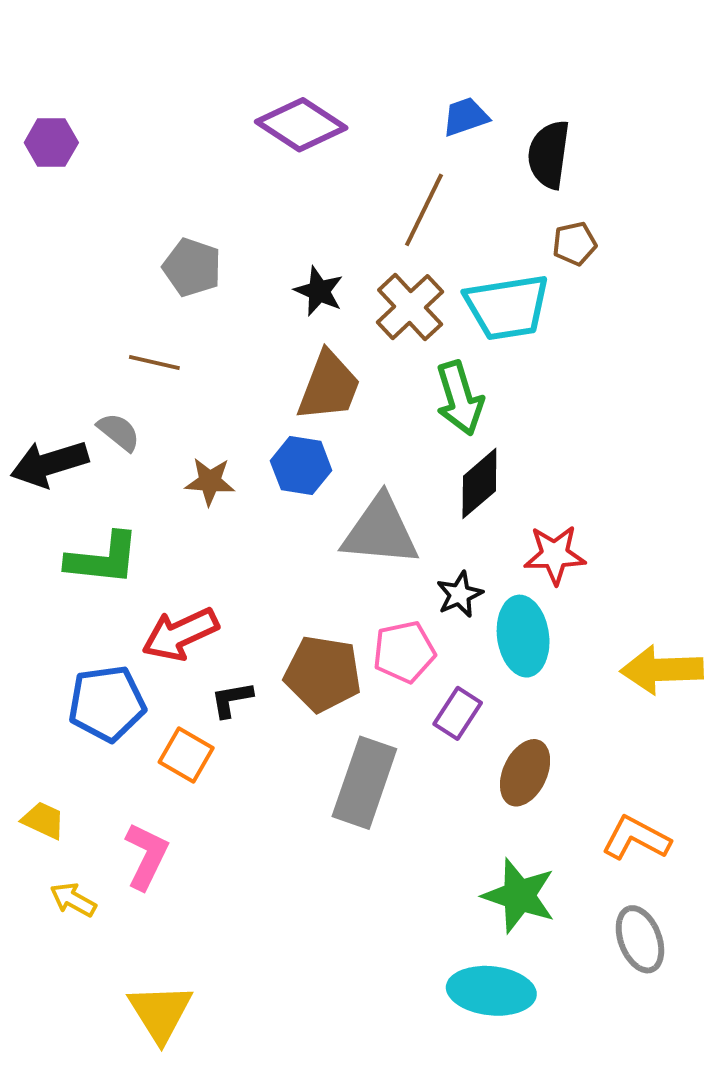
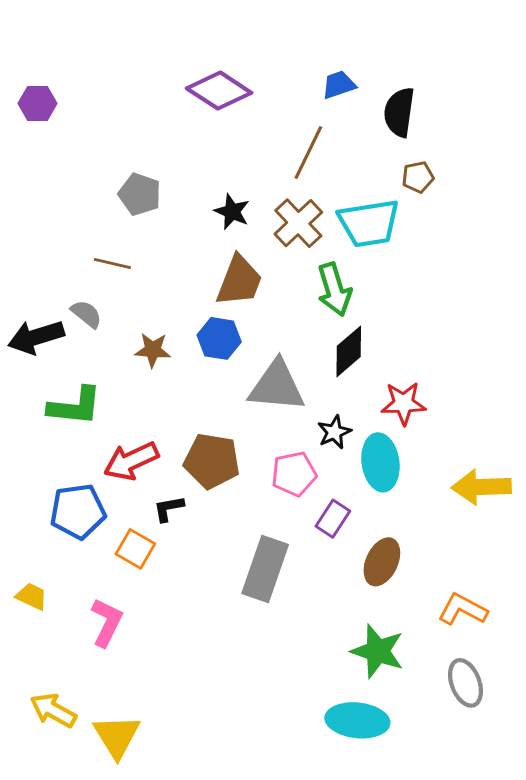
brown pentagon: (323, 674) -> (212, 461), moved
yellow arrow: (73, 900) -> (53, 710), moved, size x1.4

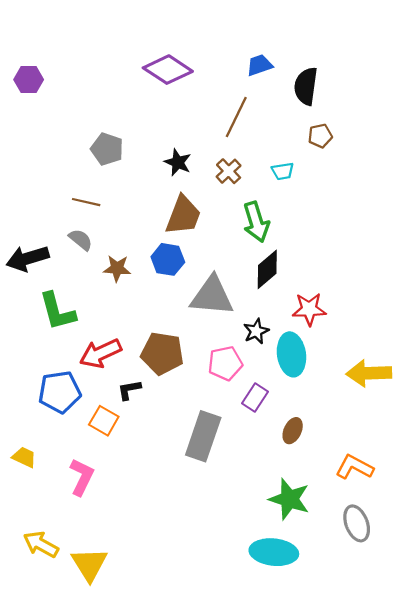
brown cross: (298, 223) -> (229, 171), size x0.7
cyan trapezoid: (369, 223) -> (283, 171), size x0.5
gray semicircle: (86, 314) -> (81, 240), moved
green L-shape: (75, 406) -> (57, 311), turned 69
brown ellipse: (382, 562) -> (293, 431), size x0.7

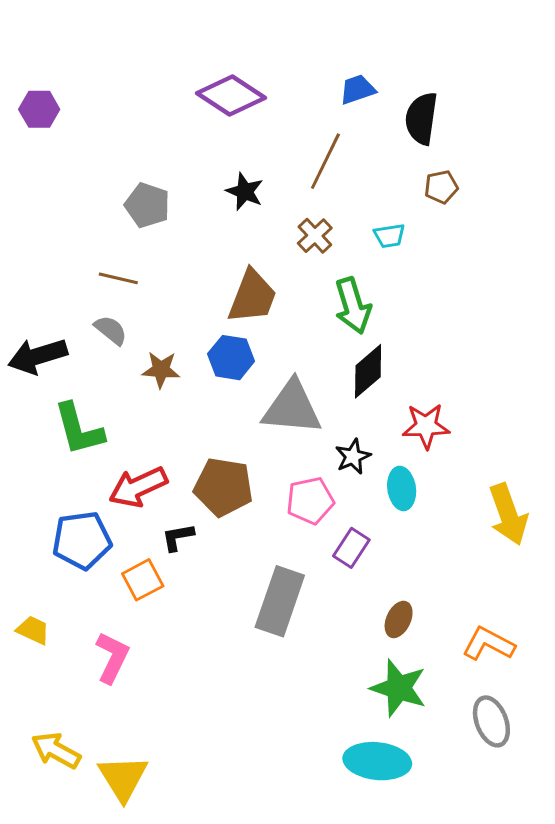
black star: (178, 162) -> (245, 192), moved
cyan ellipse: (291, 354) -> (402, 488), size x0.7
yellow arrow: (369, 373) -> (508, 514), turned -108
orange square: (104, 421) -> (143, 580), turned 32
brown ellipse: (293, 431) -> (399, 619), moved

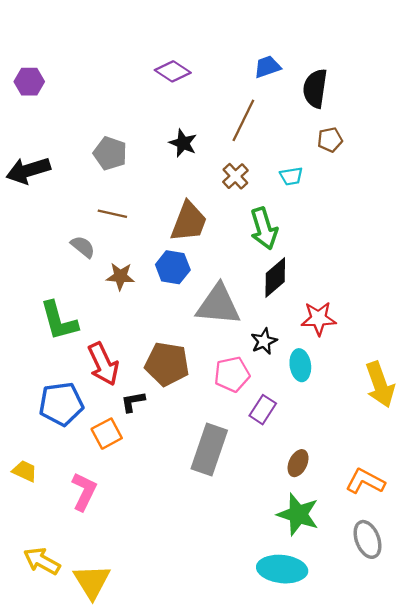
purple diamond: (231, 96) -> (173, 71), size x0.7
brown line: (118, 278) -> (112, 214), moved
black arrow: (38, 356) -> (28, 170), moved
red arrow: (138, 487) -> (103, 364), turned -90

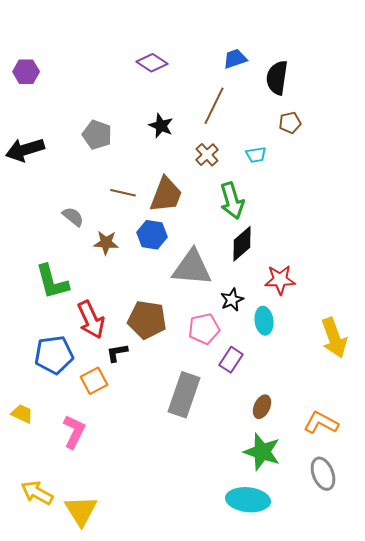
brown line: (112, 214) -> (123, 193), moved

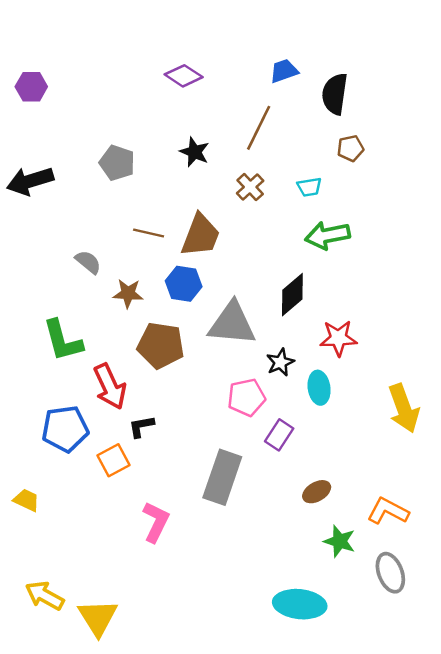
green arrow: (232, 201) -> (327, 235), moved, turned 96
brown pentagon: (147, 320) -> (161, 345), moved
brown ellipse: (262, 407) -> (317, 492), turned 35
pink L-shape: (74, 432) -> (156, 522), moved
green star: (262, 452) -> (340, 541), moved, size x0.7

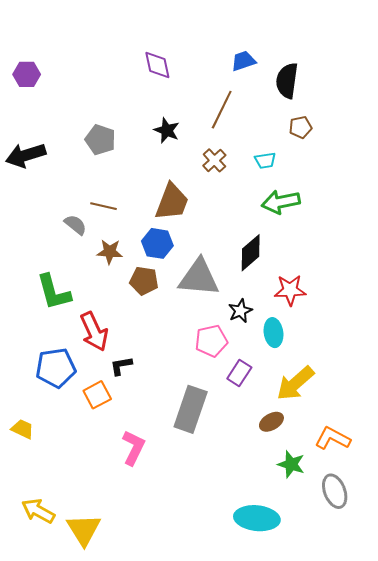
purple diamond: (184, 76) -> (157, 65), turned 44
brown line: (149, 233) -> (103, 206), moved
brown pentagon: (161, 345) -> (144, 281), moved, size x0.7
yellow arrow: (404, 408) -> (295, 383), moved, turned 69

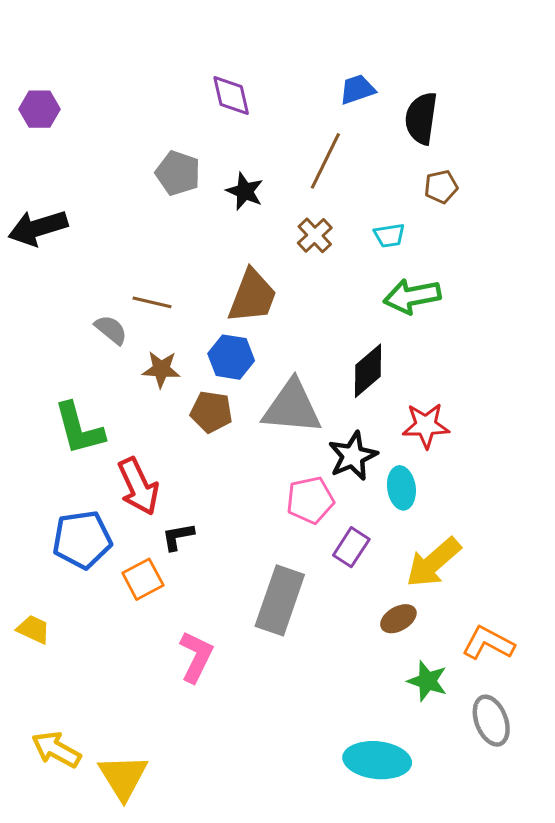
gray pentagon: (100, 140) -> (178, 173), moved
black star: (240, 311) -> (353, 456), size x1.4

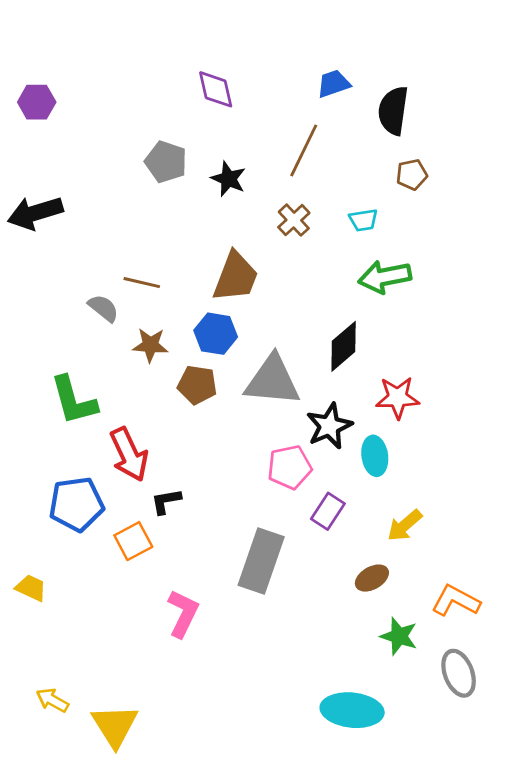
yellow arrow: (433, 562) -> (405, 525), size x0.7
yellow arrow: (56, 749) -> (52, 700), size x0.7

